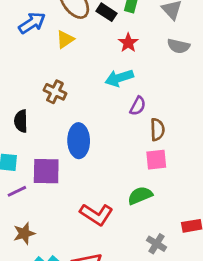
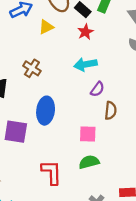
red star: (128, 43) -> (85, 32), moved
pink square: (156, 160) -> (88, 134), moved
red L-shape: (96, 214) -> (52, 172), turned -132

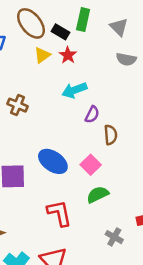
yellow triangle: (46, 27) -> (42, 55), moved
blue ellipse: (46, 111) -> (53, 161), moved, turned -52
pink square: (88, 134) -> (91, 165), turned -36

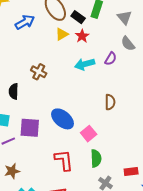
gray semicircle: (126, 59) -> (128, 44), turned 35
purple semicircle: (92, 114) -> (111, 59), moved
pink square: (91, 165) -> (89, 134), moved
green semicircle: (98, 195) -> (96, 158), moved, turned 108

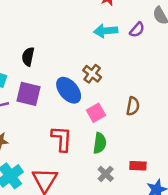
brown cross: (39, 72) -> (92, 74), moved
black semicircle: (14, 91) -> (28, 57), moved
brown semicircle: (110, 102) -> (133, 106), moved

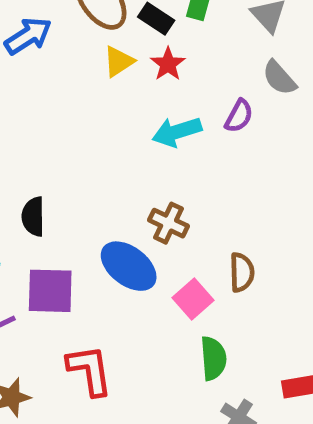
brown semicircle: (133, 106) -> (242, 272), moved
red L-shape: (62, 139) -> (90, 370), moved

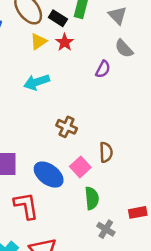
cyan arrow: (177, 132) -> (37, 82), moved
blue ellipse: (129, 266) -> (49, 175), moved

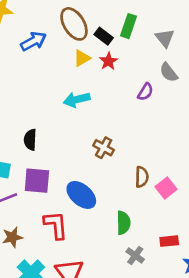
pink square: (80, 167) -> (166, 188), moved

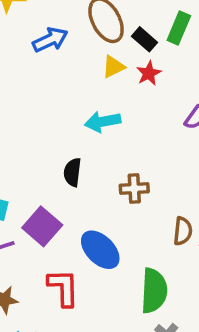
black semicircle: (30, 140) -> (72, 172), moved
brown cross: (104, 148) -> (134, 189), turned -36
purple square: (37, 181) -> (42, 226), turned 32
green semicircle: (123, 223) -> (154, 291), size x1.4

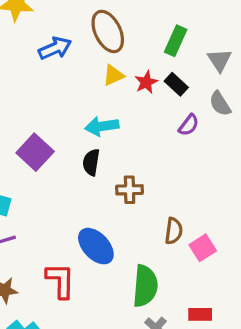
black rectangle: (145, 39) -> (176, 84), moved
black semicircle: (72, 172) -> (91, 162), moved
purple square: (42, 226) -> (35, 152), moved

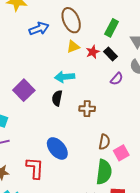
brown cross: (130, 190) -> (87, 109), moved
green semicircle: (145, 286) -> (104, 172), moved

